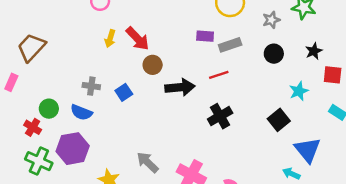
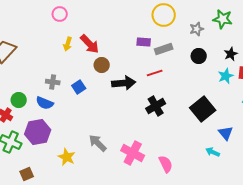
cyan star: (299, 91) -> (226, 76), moved
black square: (279, 120) -> (203, 109), size x1.4
blue triangle: (308, 150) -> (226, 133), size x0.7

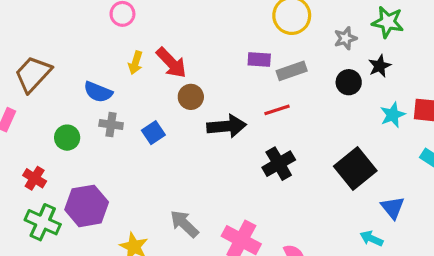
black star: (231, 54) -> (380, 66), moved
green circle: (19, 100) -> (67, 138), moved
blue semicircle: (45, 103) -> (98, 92), moved

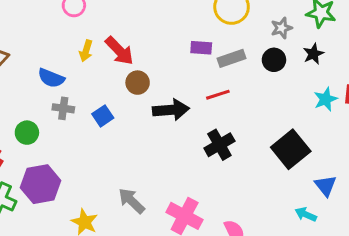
black circle: (349, 82) -> (274, 60), moved
green circle: (67, 138) -> (27, 133), moved

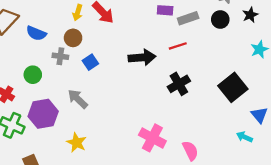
blue semicircle: (51, 78) -> (36, 33), moved
brown circle: (138, 83) -> (73, 38), moved
gray arrow: (131, 201) -> (78, 99), moved

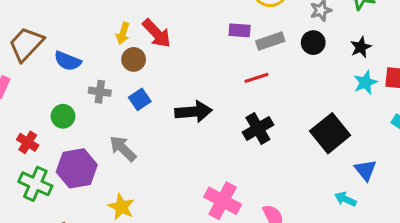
black star: (250, 15) -> (361, 47), moved
brown circle: (73, 38) -> (134, 59), moved
black arrow: (142, 57) -> (193, 112), moved

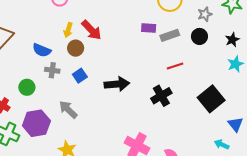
blue semicircle: (68, 61) -> (42, 50), moved
red line: (256, 78) -> (175, 66), moved

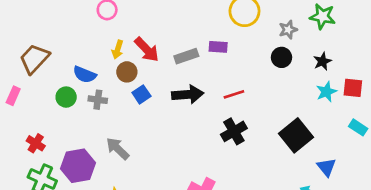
gray rectangle: (170, 35) -> (186, 56), moved
red line: (175, 66) -> (234, 94), moved
blue square: (80, 76) -> (141, 94), moved
black arrow: (117, 84) -> (188, 94), moved
green circle: (27, 87) -> (66, 97), moved

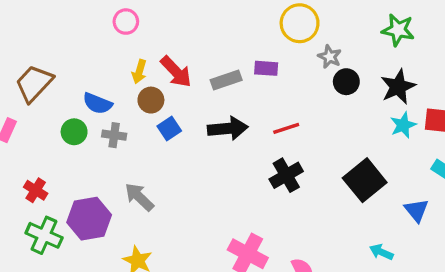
gray star: (288, 30) -> (330, 57), moved, turned -30
black star: (322, 61) -> (398, 87), size x1.5
blue triangle: (326, 167) -> (416, 210), moved

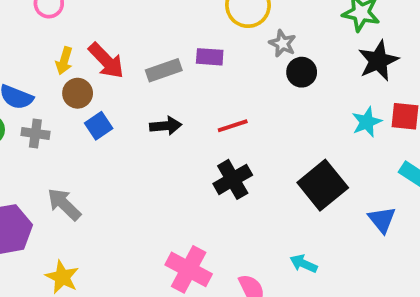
black star: (398, 87) -> (378, 61), moved
black arrow: (228, 128) -> (166, 126), size x0.7
cyan arrow: (381, 252) -> (304, 264), moved

